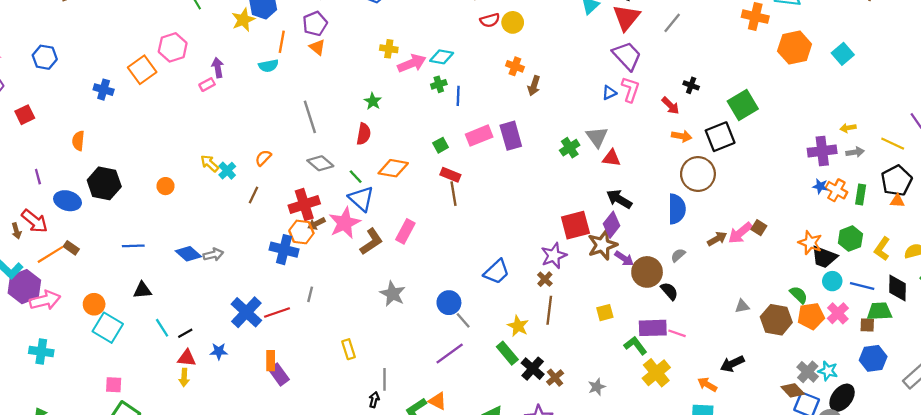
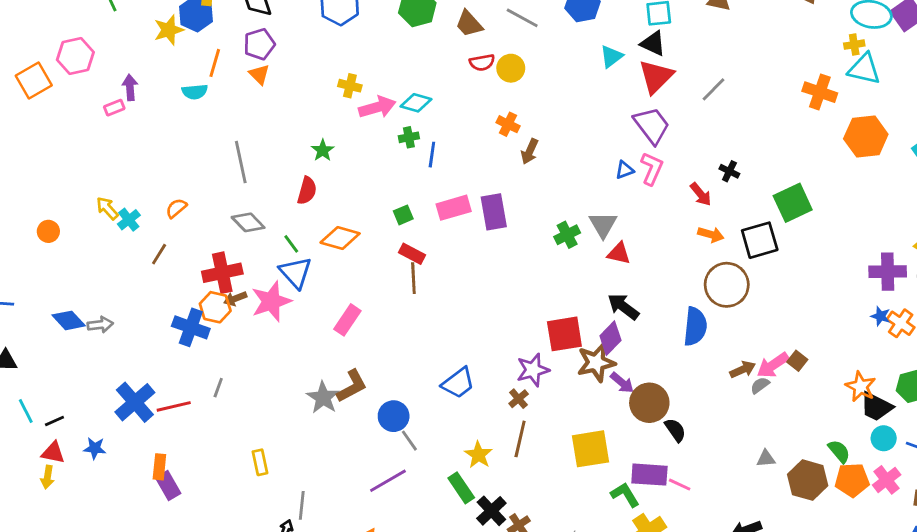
brown L-shape: (371, 242) -> (352, 386), moved
gray semicircle: (678, 255) -> (760, 385), moved
yellow square: (605, 313) -> (590, 449), size x1.8

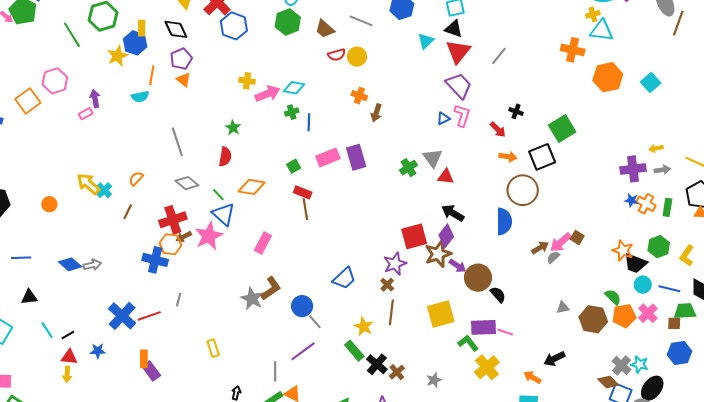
yellow arrow: (107, 208) -> (88, 184), size x1.4
gray line: (302, 505) -> (275, 371), moved

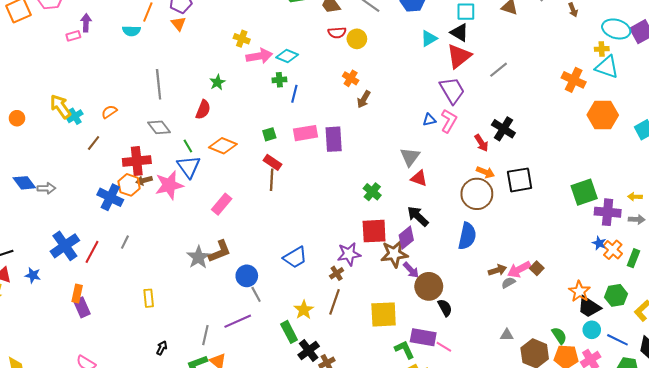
black cross: (516, 111) -> (503, 129), size x1.6
green square: (562, 129) -> (584, 192), moved
green cross: (408, 168) -> (372, 192), moved, turned -30
brown circle: (523, 190) -> (477, 194), moved
red line: (149, 316) -> (92, 252), turned -55

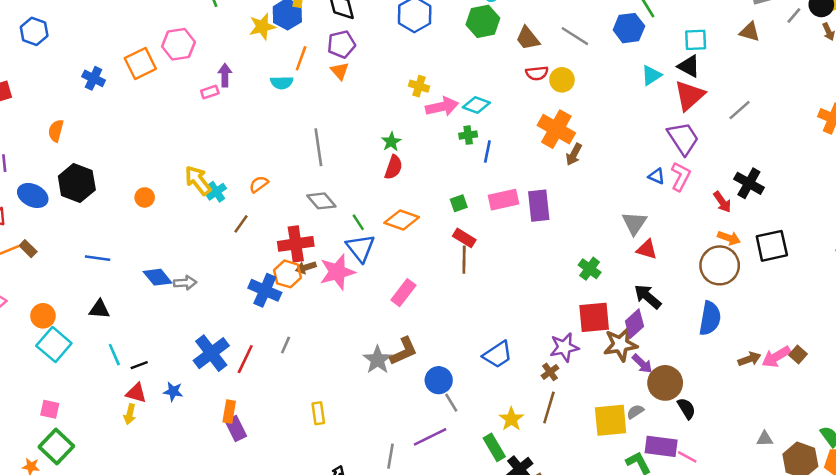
orange cross: (351, 78) -> (556, 129), size x1.8
red semicircle: (203, 110) -> (394, 167), moved
blue triangle: (429, 120) -> (656, 176), turned 40
gray semicircle: (508, 283) -> (635, 412), moved

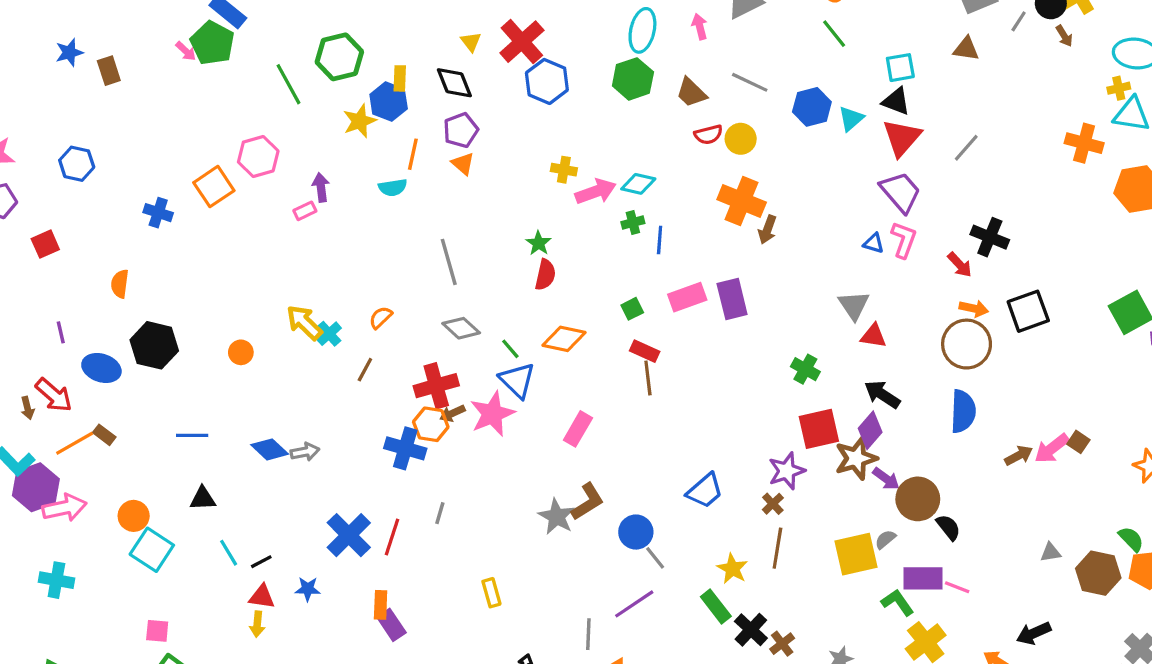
blue hexagon: (629, 28) -> (812, 107), moved

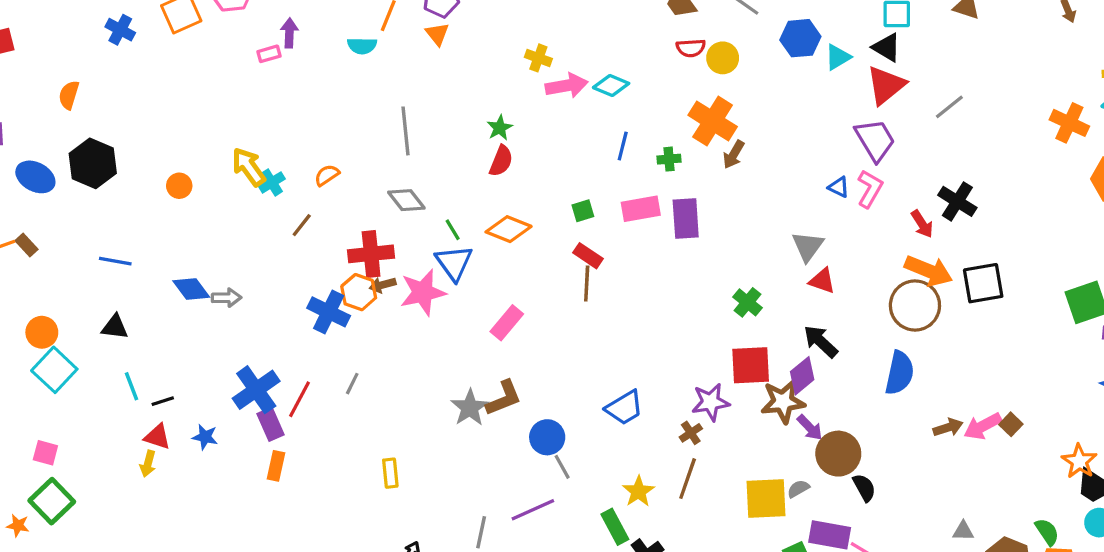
green cross: (633, 223) -> (669, 159), moved
orange arrow: (974, 308) -> (929, 271), size x1.6
purple rectangle: (391, 625) -> (271, 424), moved

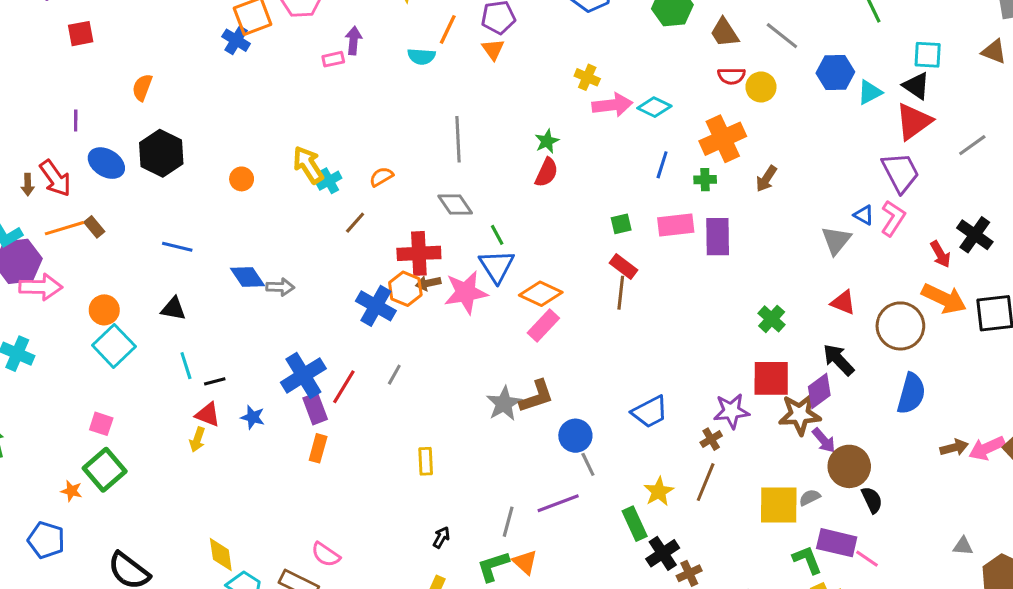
blue cross: (120, 30) -> (236, 40), moved
orange cross: (713, 121) -> (723, 139), moved, turned 30
orange diamond: (509, 229) -> (541, 294), moved
gray triangle: (808, 246) -> (836, 240), moved
brown circle: (915, 305) -> (900, 326), moved

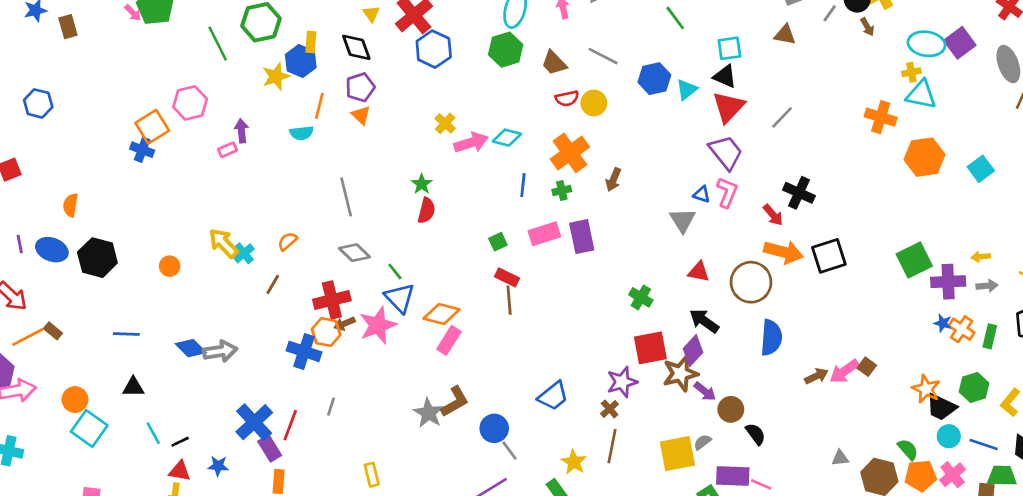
yellow cross: (587, 77) -> (445, 123), turned 30
blue ellipse: (106, 163) -> (52, 250), moved
gray arrow: (280, 287) -> (220, 351), size x1.4
brown circle: (849, 466) -> (731, 409), size x0.7

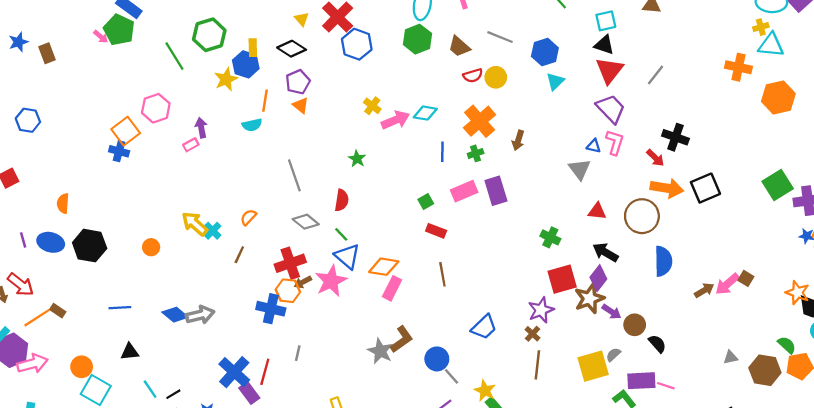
black diamond: (356, 47) -> (292, 49), turned -32
cyan triangle: (687, 90) -> (555, 81), moved
red semicircle: (426, 211) -> (342, 200), moved
brown line: (509, 300) -> (442, 274), moved
yellow star: (574, 462) -> (485, 391), moved

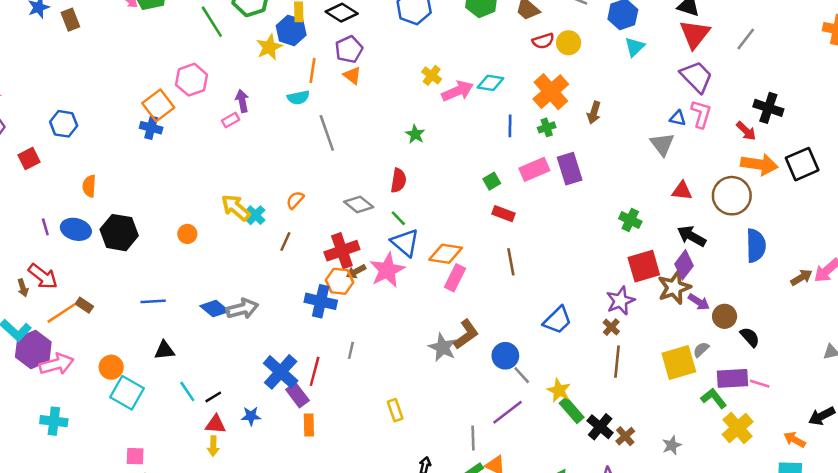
blue hexagon: (28, 120) -> (64, 124), moved
gray line: (294, 175) -> (327, 133), moved

